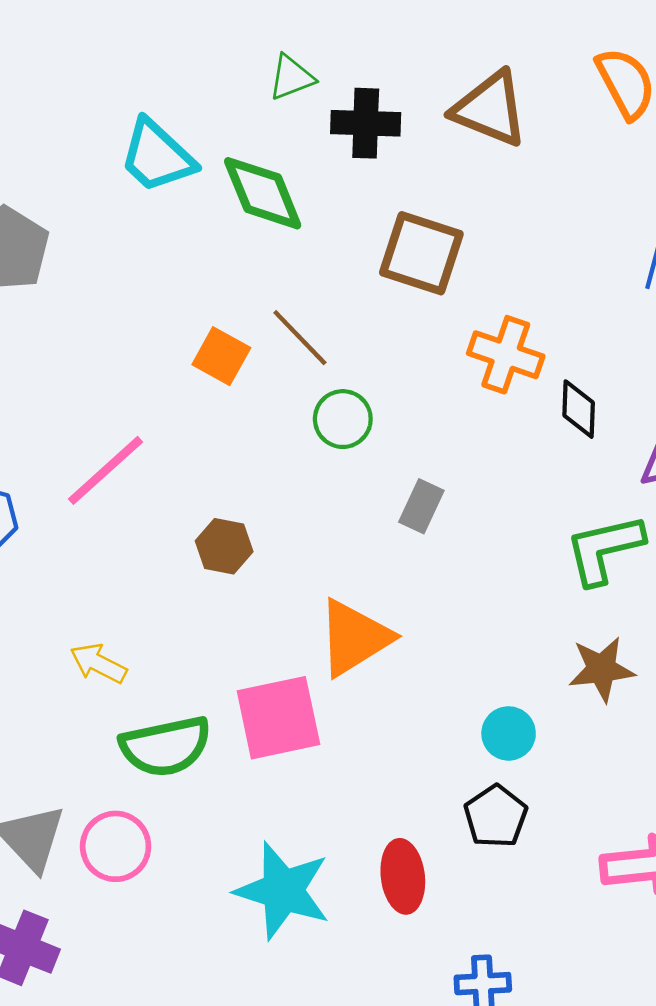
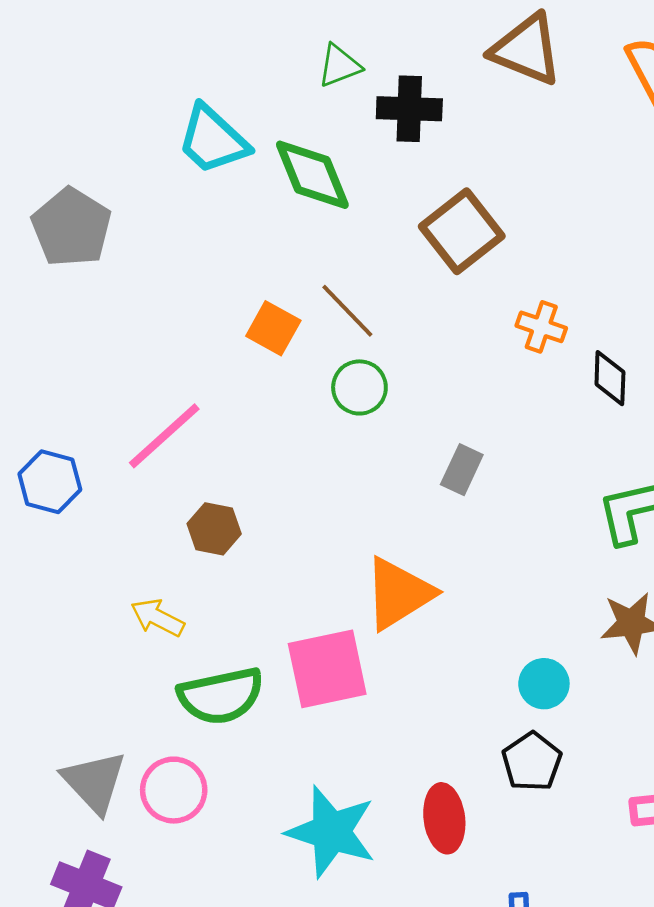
brown triangle: (490, 109) -> (526, 50), moved
brown square: (421, 253) -> (462, 231), turned 34
orange cross: (506, 355) -> (541, 327), size x0.7
green circle: (343, 419) -> (359, 387), moved
brown hexagon: (224, 546) -> (214, 529), moved

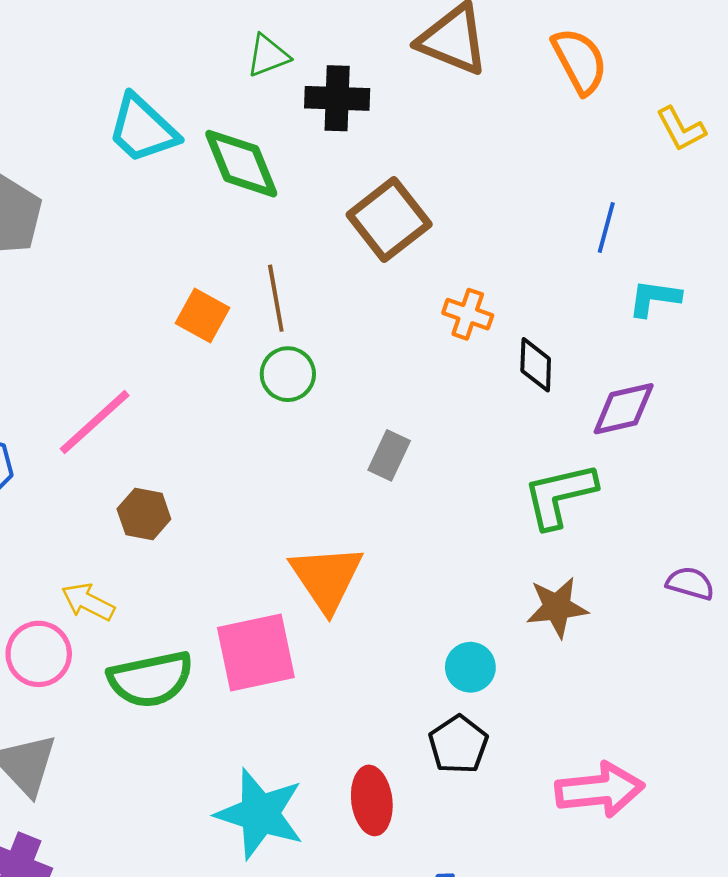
brown line: (347, 311) -> (276, 298), turned 34
orange triangle: (399, 593) -> (326, 578), turned -32
pink circle: (174, 790) -> (39, 654), moved

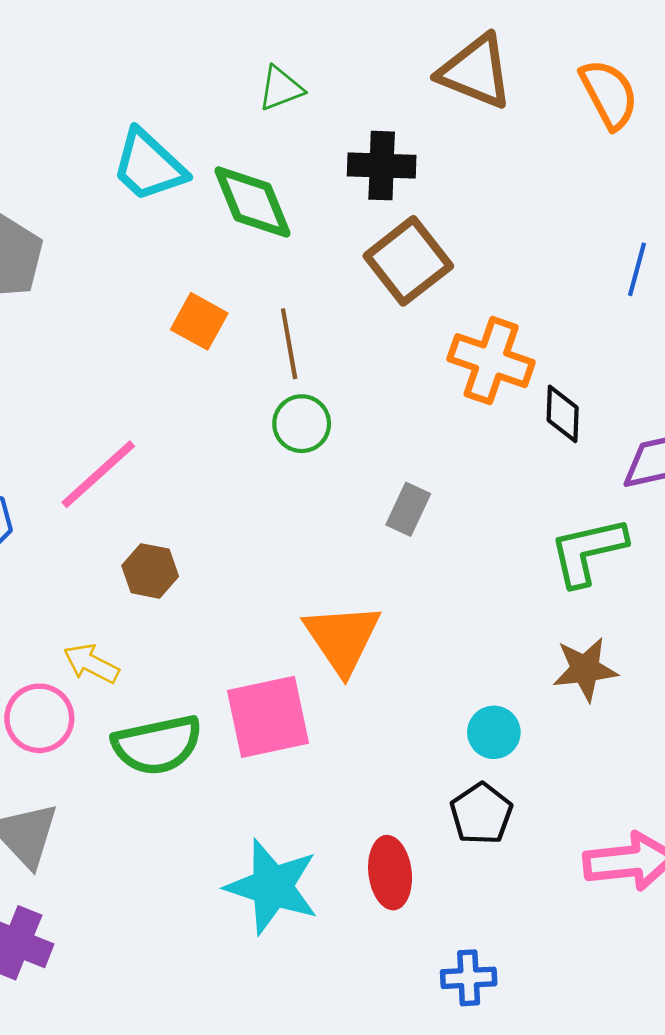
black cross: (337, 98) -> (382, 166), moved
orange cross: (468, 314) -> (491, 361), size x1.6
orange square: (203, 315) -> (199, 321), moved

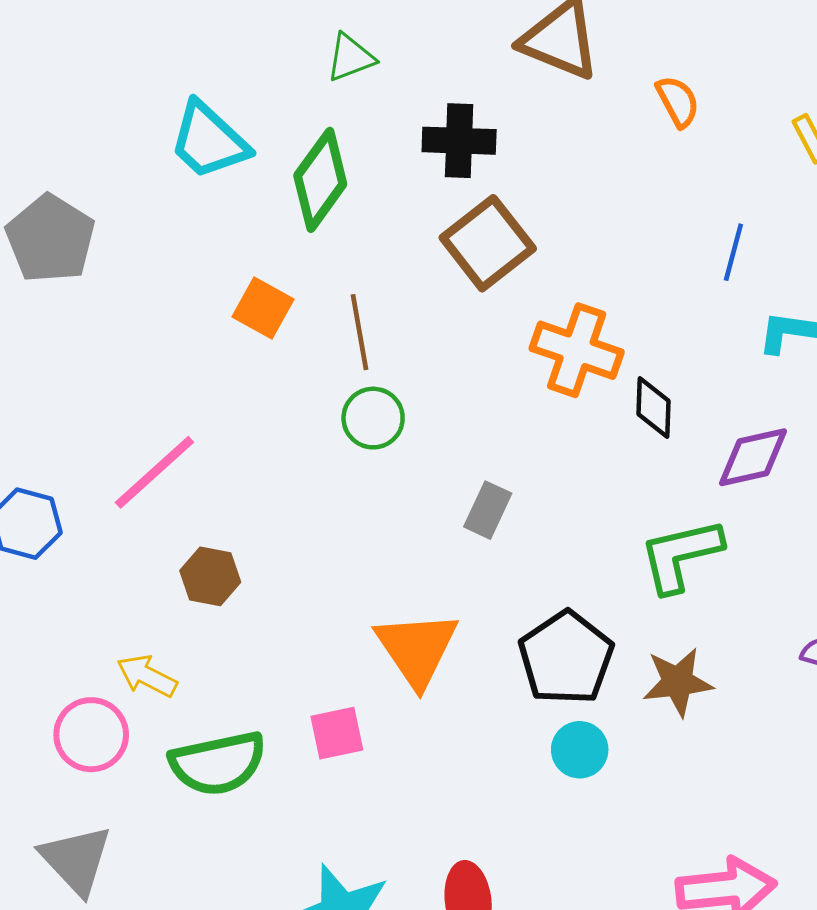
orange semicircle: (609, 94) -> (678, 101), moved, size x0.7
green diamond: (253, 202) -> (320, 180), turned 58
pink square: (268, 717) -> (337, 733), size x0.6
black pentagon: (481, 814) -> (566, 658), moved, size x1.4

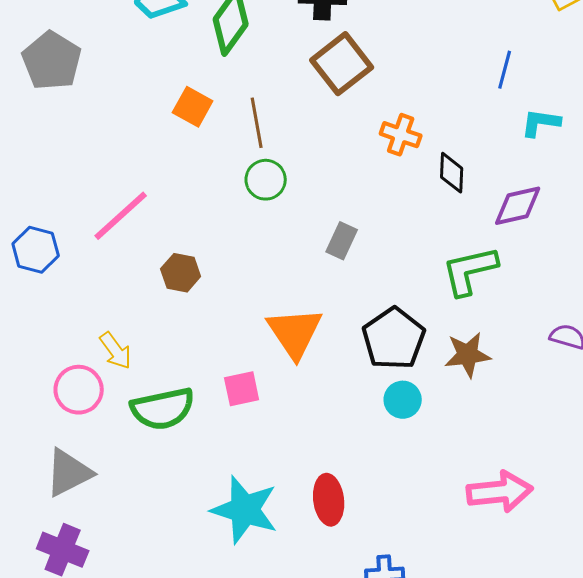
orange cross: (577, 350) -> (401, 135), size x0.7
brown hexagon: (210, 576) -> (181, 273), moved
yellow arrow: (147, 676) -> (116, 351), turned -153
gray triangle: (76, 860) -> (69, 473), turned 46

